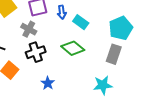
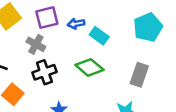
blue arrow: (62, 12) -> (76, 24), turned 88
cyan pentagon: (121, 28) -> (148, 27), moved

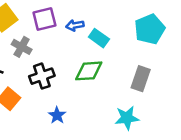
gray cross: (36, 44) -> (22, 47), moved
green diamond: (89, 67) -> (89, 71), turned -44

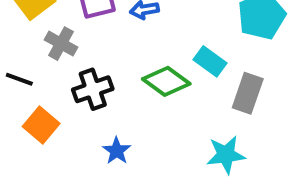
cyan rectangle: (99, 38) -> (210, 61), moved
green diamond: (89, 71) -> (166, 81), turned 40

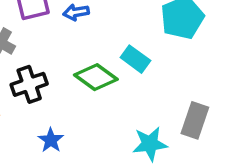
gray rectangle: (248, 93) -> (195, 120), moved

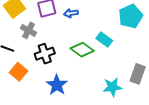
blue star: (51, 140) -> (57, 85), size x1.5

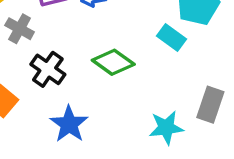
cyan rectangle: (104, 39) -> (171, 38), moved
black cross: (45, 54) -> (48, 69), turned -36

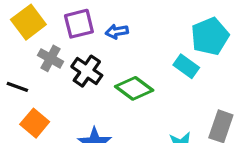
black cross: (48, 69) -> (87, 71), moved

